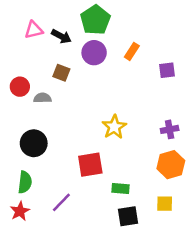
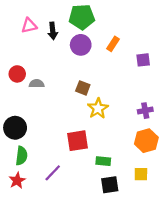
green pentagon: (95, 20) -> (82, 17), turned 30
black arrow: (61, 36) -> (53, 31), turned 56
brown square: (61, 73) -> (83, 88), moved
black circle: (34, 143) -> (15, 128), moved

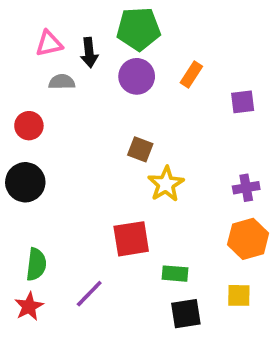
gray semicircle: (37, 84) -> (62, 82), moved
black circle: (15, 128) -> (25, 182), moved

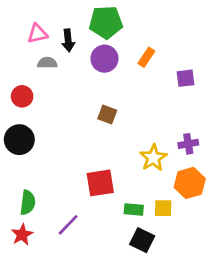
yellow star: (166, 184) -> (153, 158), moved
yellow square: (239, 295) -> (163, 208), moved
black square: (186, 314) -> (142, 240), turned 35

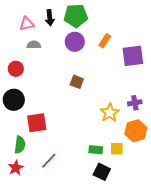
black arrow: (68, 40) -> (50, 18), moved
purple square: (185, 78) -> (133, 56), size x1.6
red square: (100, 183) -> (37, 123), moved

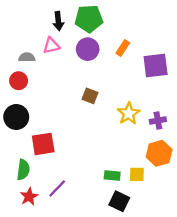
pink triangle: (27, 24) -> (51, 46), moved
gray semicircle: (34, 45) -> (27, 57), moved
yellow star: (110, 113) -> (129, 113), moved
red star: (16, 168) -> (29, 197), moved

